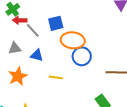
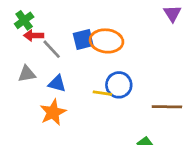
orange ellipse: (73, 40) -> (106, 41), moved
orange star: (18, 76) -> (53, 112), moved
yellow line: (56, 77) -> (102, 93), moved

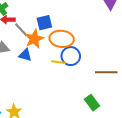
orange ellipse: (106, 41) -> (62, 39), moved
orange star: (53, 112) -> (34, 39), moved

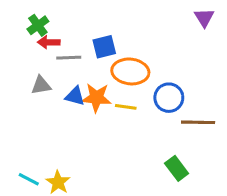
gray line: (21, 30) -> (69, 58), turned -49
orange star: (34, 39) -> (96, 98), moved, turned 30
blue circle: (71, 56) -> (169, 98), moved

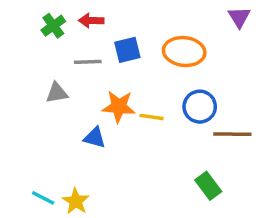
red arrow: (49, 42) -> (91, 21), moved
orange ellipse: (130, 71) -> (184, 52), moved
blue triangle: (75, 96) -> (95, 138), moved

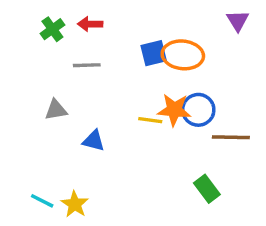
blue square: (127, 50) -> (154, 53), moved
gray triangle: (57, 93) -> (56, 110), moved
orange star: (119, 107) -> (174, 110), moved

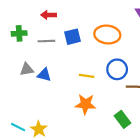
green cross: (52, 29) -> (19, 33), moved, turned 32
blue square: (154, 53) -> (72, 37), moved
orange star: (174, 110) -> (86, 104), moved
blue triangle: (94, 141) -> (44, 75), moved

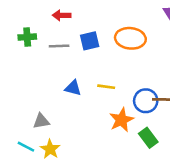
gray triangle: (27, 69) -> (41, 121), moved
blue circle: (117, 69) -> (146, 101), moved
blue triangle: (44, 75) -> (73, 88), moved
orange star: (86, 104) -> (121, 120), moved, turned -30

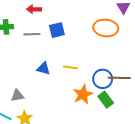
orange ellipse: (130, 38) -> (106, 28), moved
green rectangle: (148, 138) -> (106, 100), moved

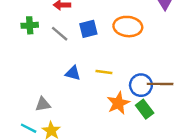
orange ellipse: (106, 28) -> (128, 27), moved
gray line: (32, 34) -> (60, 34), turned 42

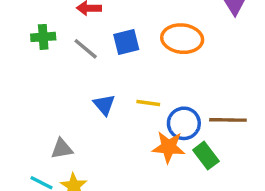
blue triangle: (73, 73) -> (104, 105), turned 35
blue circle: (141, 85) -> (184, 123), moved
orange star: (118, 103) -> (169, 147), turned 30

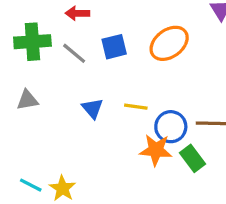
green cross: (43, 37) -> (32, 42), size x1.5
orange ellipse: (182, 39) -> (169, 43), turned -42
gray triangle: (62, 149) -> (27, 100), moved

